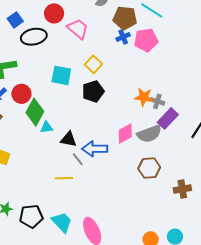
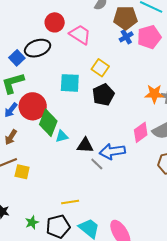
blue square: (15, 20) -> (17, 58), moved
red circle: (21, 94) -> (33, 106), size x1.4
yellow line: (64, 178) -> (70, 202), moved

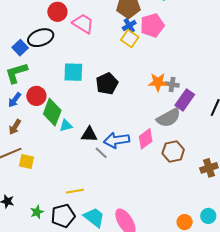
yellow square: (100, 68) -> (130, 38), moved
red circle: (33, 106) -> (36, 96), size x0.7
pink diamond: (141, 132) -> (146, 139), moved

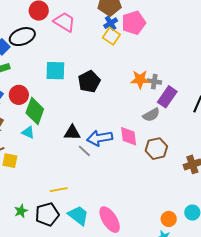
gray semicircle: (169, 118) -> (151, 115), size x0.7
cyan triangle: (66, 126) -> (28, 132), moved, turned 40
pink diamond: (146, 139) -> (129, 136), turned -60

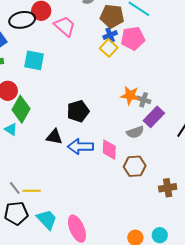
black ellipse: (22, 37) -> (22, 20), moved
cyan square: (55, 71) -> (34, 60), moved
black pentagon: (89, 82) -> (78, 111), moved
gray line: (84, 151) -> (15, 188), moved

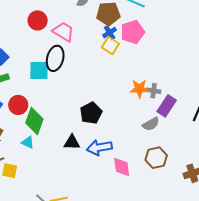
black ellipse: (22, 20) -> (55, 58), moved, turned -55
pink diamond: (109, 150) -> (122, 167), moved

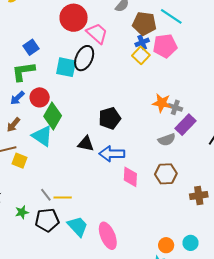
red circle: (38, 20) -> (74, 18), size x1.4
cyan triangle: (28, 142) -> (42, 136), size x1.6

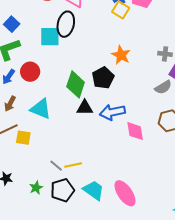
orange star: (162, 103) -> (121, 55), moved, turned 30
green diamond: (53, 116) -> (76, 84), moved

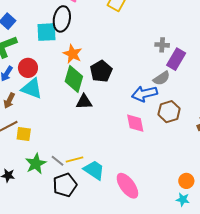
orange star: (121, 55) -> (73, 54), moved
cyan triangle: (41, 109) -> (32, 89), moved
blue arrow: (112, 112) -> (144, 94), moved
green star: (36, 188) -> (36, 164), moved, size x1.5
cyan trapezoid: (94, 190) -> (94, 170), moved

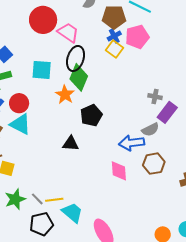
black ellipse: (62, 19) -> (76, 58), moved
green diamond: (74, 79) -> (79, 77), moved

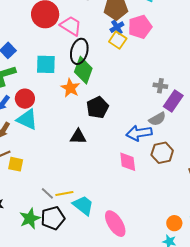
green star: (15, 199) -> (30, 218), moved

